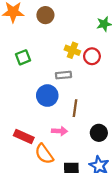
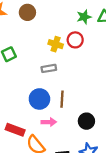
red circle: (92, 56) -> (75, 40), moved
blue circle: (47, 96) -> (39, 99), moved

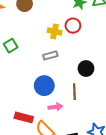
brown line: (62, 99) -> (74, 92), moved
black circle: (86, 121) -> (86, 68), moved

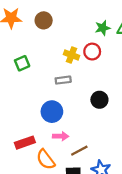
brown line: (74, 92) -> (79, 151), moved, turned 56
red rectangle: (24, 117) -> (25, 143), turned -42

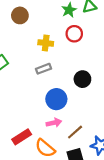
brown circle: (44, 20) -> (20, 15), moved
red circle: (92, 52) -> (74, 34), moved
blue circle: (52, 112) -> (56, 99), moved

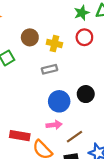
brown circle: (20, 15) -> (30, 37), moved
black circle: (82, 79) -> (86, 94), moved
red rectangle: (22, 137) -> (20, 136), turned 36

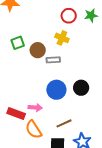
brown circle: (30, 37) -> (38, 50), moved
red circle: (84, 37) -> (69, 16), moved
pink arrow: (54, 125) -> (35, 108), moved

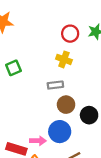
brown circle: (38, 50) -> (66, 105), moved
blue circle: (56, 90) -> (60, 132), moved

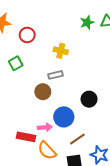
red circle: (70, 34) -> (27, 35), moved
brown circle: (66, 105) -> (43, 92), moved

